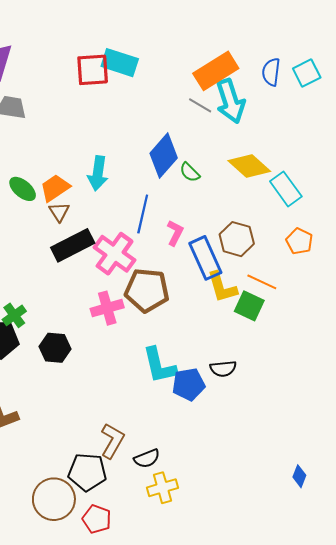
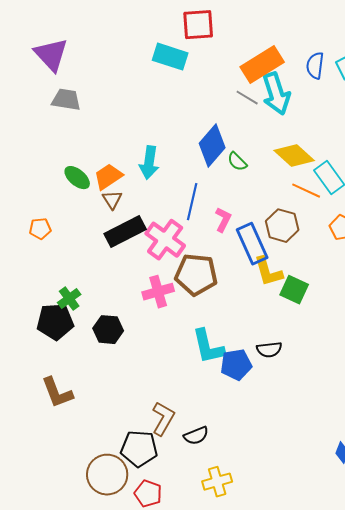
red square: (93, 70) -> (198, 25), moved
orange line: (262, 282) -> (306, 191), moved
yellow cross: (163, 488) -> (217, 482), moved

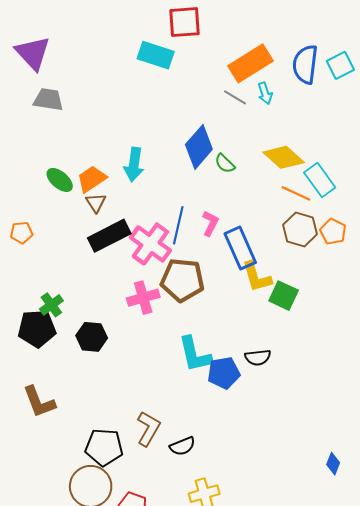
blue semicircle: (315, 66) -> (305, 64), size x1.4
cyan arrow: (276, 94) -> (265, 93), size x0.5
blue line: (192, 202) -> (178, 225), moved
brown hexagon: (282, 226) -> (300, 229), moved
black pentagon: (139, 449) -> (104, 447), moved

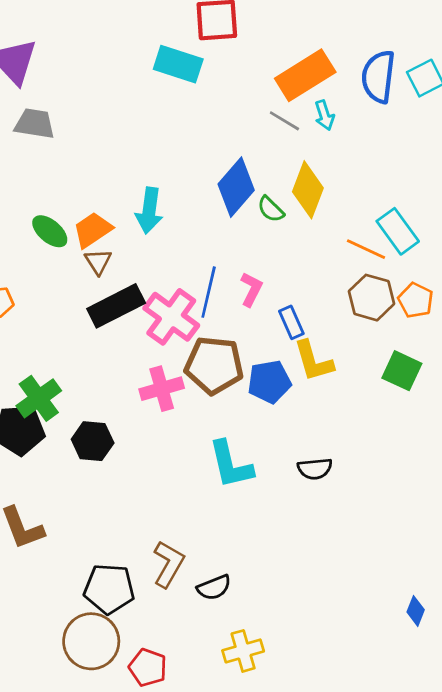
yellow diamond: (284, 157) -> (308, 190), moved, turned 69
blue rectangle: (240, 248) -> (291, 322), size x0.6
green square: (284, 296) -> (402, 371), moved
green cross: (51, 305) -> (39, 398), size x1.4
blue pentagon: (224, 373) -> (269, 382), moved

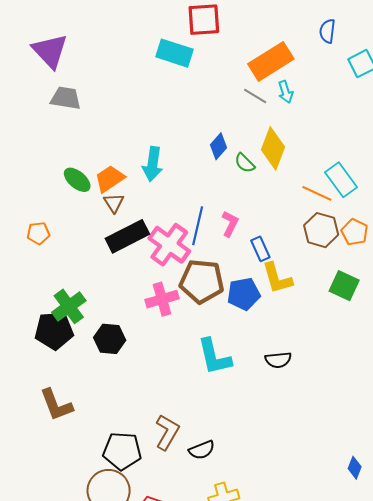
blue semicircle: (378, 77) -> (327, 31), moved, size x0.6
blue diamond: (236, 187) -> (219, 146), size x0.6

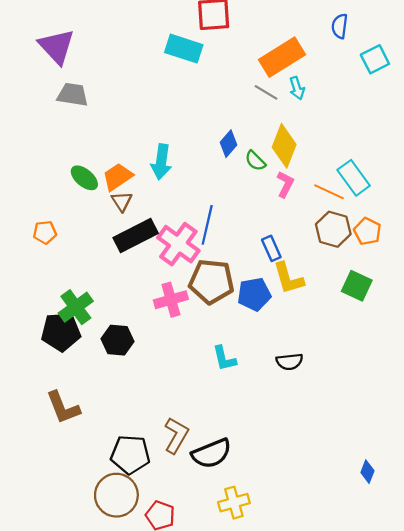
pink L-shape: (230, 224) -> (285, 184), moved
cyan L-shape: (214, 357) -> (224, 358), size x0.7
black semicircle: (202, 450) -> (211, 453), size x1.5

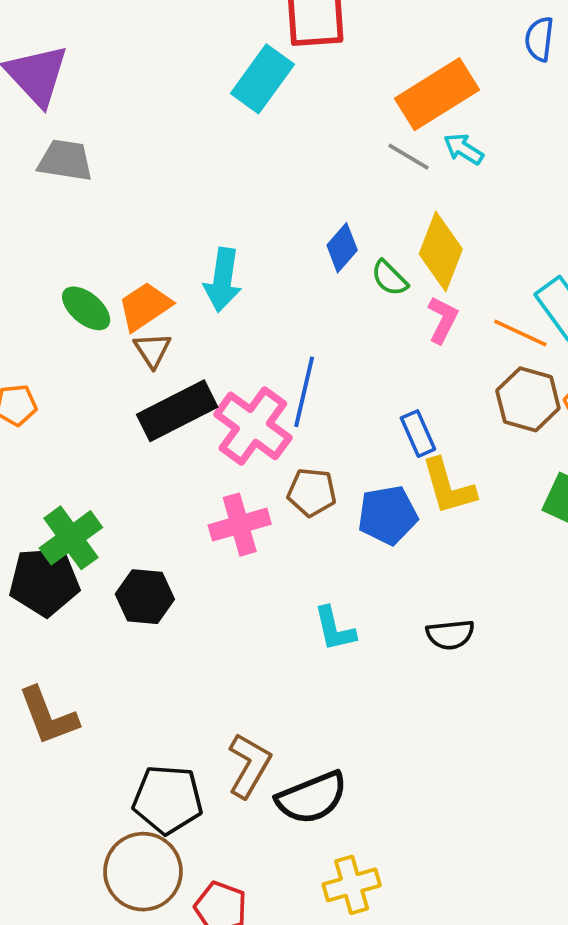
cyan rectangle: (184, 49) -> (262, 79), turned -72
cyan arrow: (297, 88) -> (463, 149), turned 140
brown pentagon: (211, 281) -> (312, 492), size x0.6

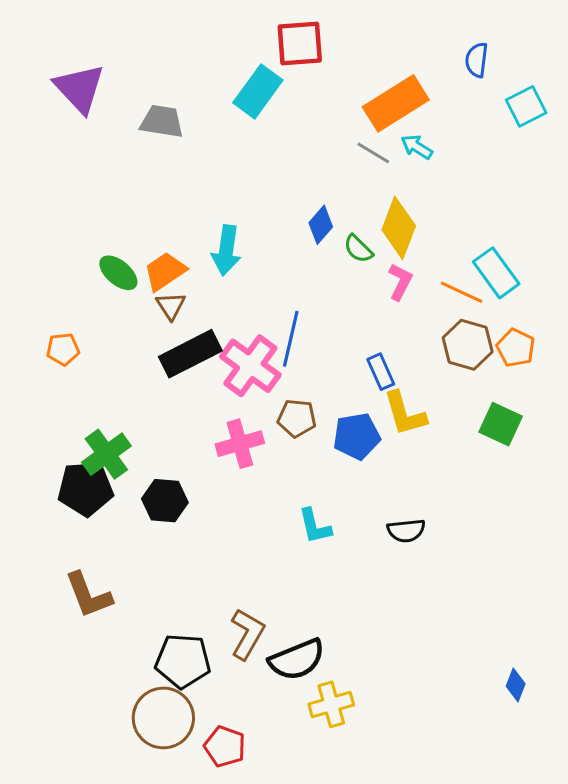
gray trapezoid: (65, 160) -> (162, 121), moved
yellow cross: (352, 885) -> (331, 704), moved

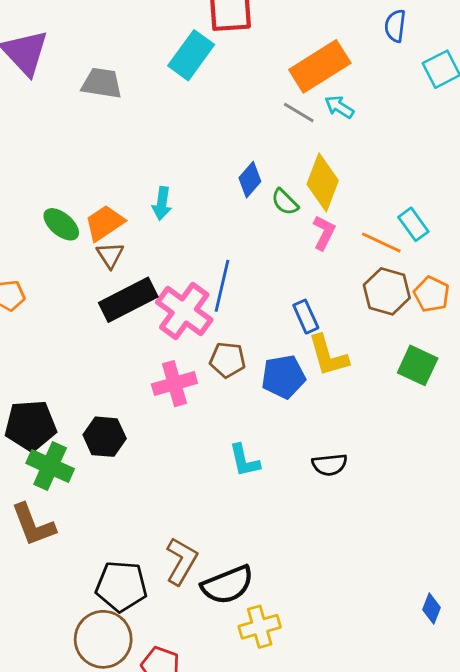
cyan arrow: (226, 250) -> (162, 203), size x0.7
cyan rectangle: (496, 273) -> (413, 224), size x0.7
green cross: (106, 454) -> (50, 466), moved, turned -30

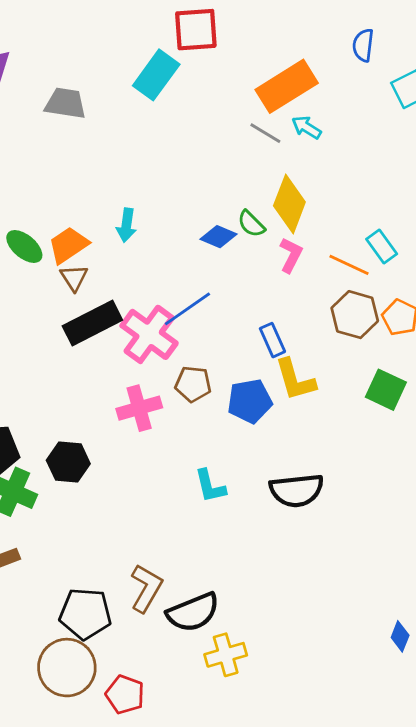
blue diamond: (250, 180) -> (219, 237), moved, turned 72
blue line: (222, 286) -> (187, 309), turned 42
black semicircle: (330, 465) -> (297, 490), size x1.5

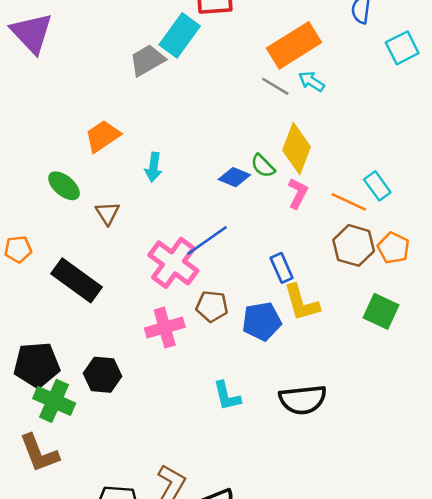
gray trapezoid: (65, 103) -> (147, 60), moved, turned -39
orange trapezoid: (68, 245) -> (103, 136), moved
black rectangle: (92, 323) -> (76, 280), moved, turned 63

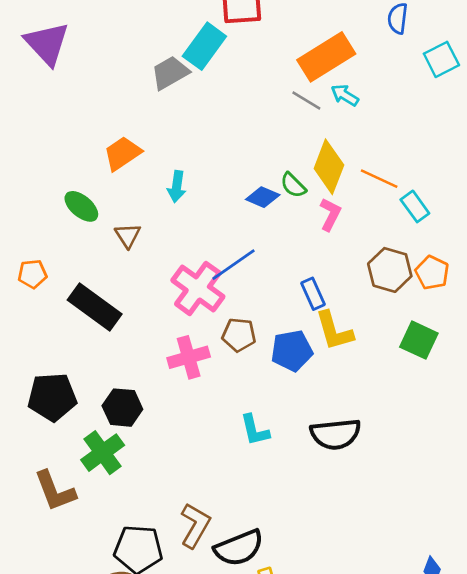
orange line: (349, 202) -> (379, 179), moved
green cross: (54, 401) -> (103, 453), moved, turned 30

